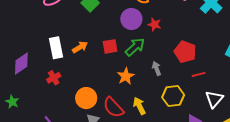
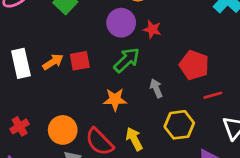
red square: (110, 46) -> (80, 61), moved
orange star: (126, 76) -> (115, 99), turned 30
red cross: (54, 78) -> (20, 126), moved

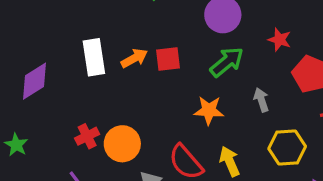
red star: (152, 29) -> (279, 40), moved
orange circle: (63, 130) -> (122, 144), moved

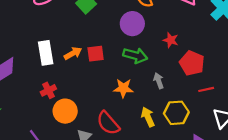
green arrow: (227, 62) -> (135, 55), turned 55
red cross: (87, 136) -> (48, 90), moved
yellow arrow: (230, 161) -> (148, 117), moved

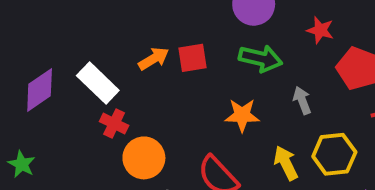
white rectangle: (46, 53) -> (98, 83), moved, turned -35
red cross: (48, 90) -> (114, 124), turned -35

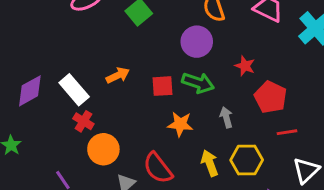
red square: (193, 58) -> (163, 86), moved

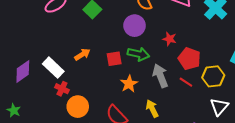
gray arrow: (226, 117) -> (160, 76), size x1.6
orange star: (180, 124) -> (129, 84), turned -30
red line: (287, 132) -> (186, 82), moved, turned 48
yellow hexagon: (247, 160) -> (213, 76), moved

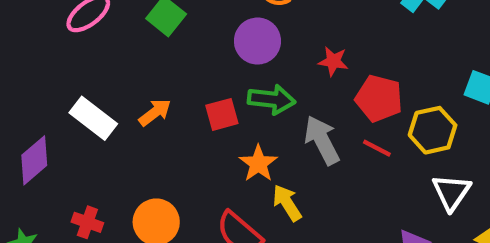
white rectangle: (53, 68) -> (93, 118), moved
red cross: (62, 89) -> (87, 222), moved
yellow arrow: (152, 109) -> (287, 203), moved

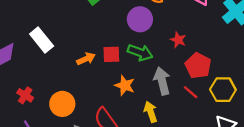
orange arrow: (155, 112) -> (86, 59), moved
orange star: (258, 164) -> (125, 85), turned -30
yellow arrow: (287, 203) -> (151, 112), moved

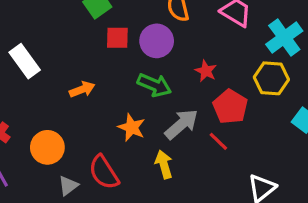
red square: (111, 54) -> (117, 38), moved
gray arrow: (162, 81) -> (181, 124), turned 60
yellow hexagon: (223, 90) -> (271, 78), moved

